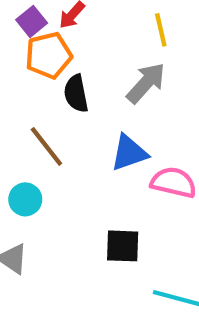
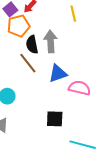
gray arrow: (146, 83) -> (51, 41), moved, turned -45
brown line: (46, 146) -> (28, 63), moved

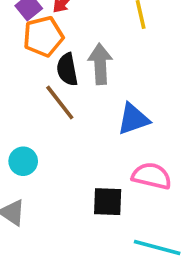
blue triangle: (58, 73) -> (133, 119), moved
pink semicircle: (79, 88) -> (152, 176), moved

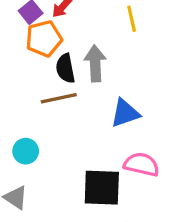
brown line: (60, 103) -> (59, 98), turned -64
black square: (108, 202) -> (102, 188), size x1.4

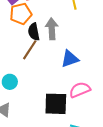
brown line: (59, 98) -> (30, 50), turned -45
pink semicircle: (142, 164) -> (80, 90), turned -35

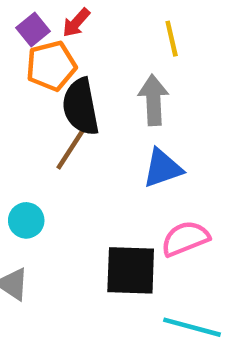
gray arrow: (52, 29) -> (153, 100), moved
black semicircle: (34, 32) -> (81, 107), size x1.4

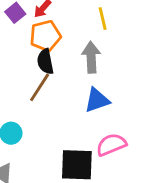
orange pentagon: (51, 66) -> (45, 36), moved
black semicircle: (81, 107) -> (45, 62), size x0.7

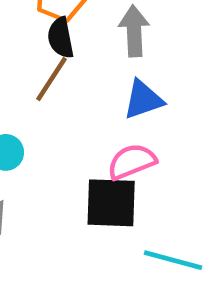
pink semicircle: (111, 145) -> (132, 162), moved

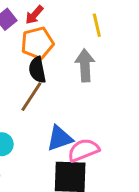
blue triangle: (143, 100) -> (60, 138), moved

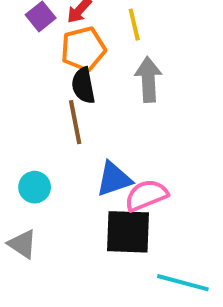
yellow line: (97, 25) -> (134, 25), moved
brown line: (31, 97) -> (75, 122), turned -44

